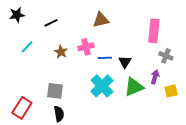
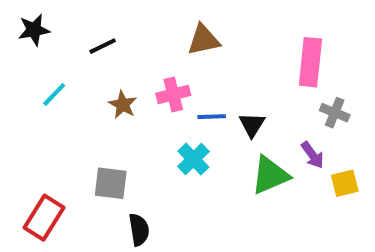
purple arrow: (155, 77) -> (312, 155), turned 128
cyan cross: (102, 86) -> (193, 159), moved, size x0.7
black semicircle: (59, 114) -> (139, 230), moved

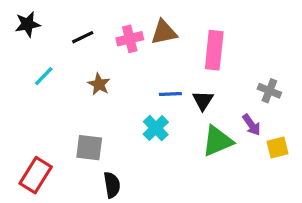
pink rectangle: (310, 62) -> (214, 50), moved
pink cross: (173, 94) -> (130, 39), moved

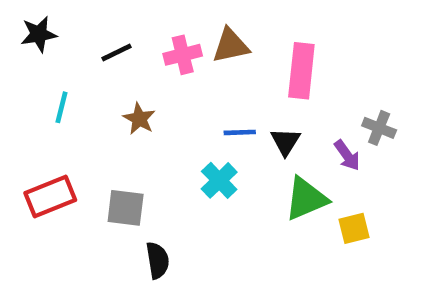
cyan line: (44, 76) -> (62, 107), turned -30
purple arrow: (252, 125) -> (347, 155), moved
yellow square: (277, 148) -> (354, 228), moved
red rectangle: (36, 175) -> (50, 196), moved, turned 36

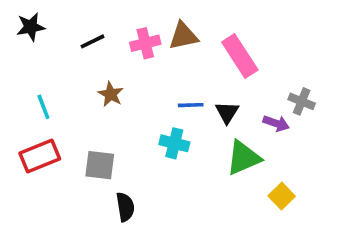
pink rectangle: (301, 71) -> (240, 56), turned -39
cyan line: (62, 107) -> (43, 107), moved, turned -35
purple arrow: (347, 155) -> (276, 123), turned -35
cyan cross: (219, 180) -> (174, 143), turned -32
yellow square: (354, 228) -> (282, 196), moved, turned -30

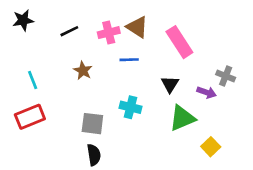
brown triangle: (183, 36) -> (137, 27), turned 45
blue line: (191, 105) -> (129, 60), moved
gray square: (100, 165) -> (92, 124), moved

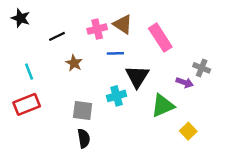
black star: (23, 20) -> (21, 18), turned 30
black line: (69, 31) -> (57, 36), moved
black triangle: (170, 84) -> (137, 76), moved, size x1.5
cyan cross: (130, 107) -> (117, 96), turned -30

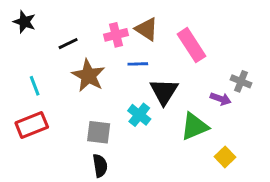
brown star: (74, 63) -> (88, 76), size x1.6
cyan cross: (117, 96) -> (139, 115), turned -36

